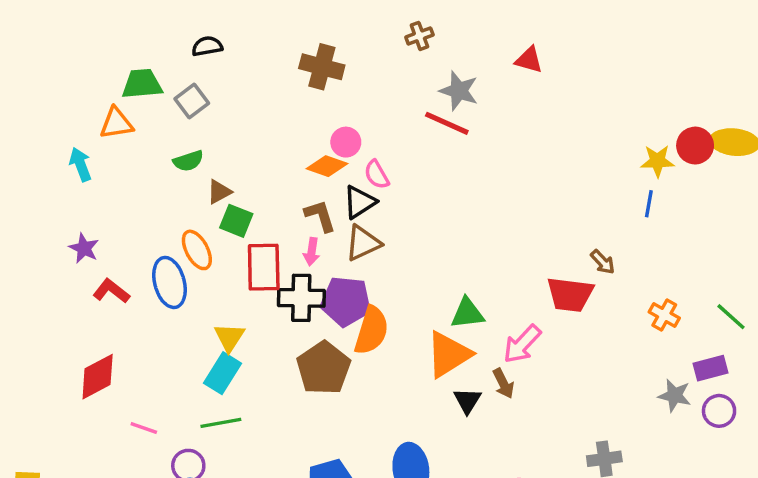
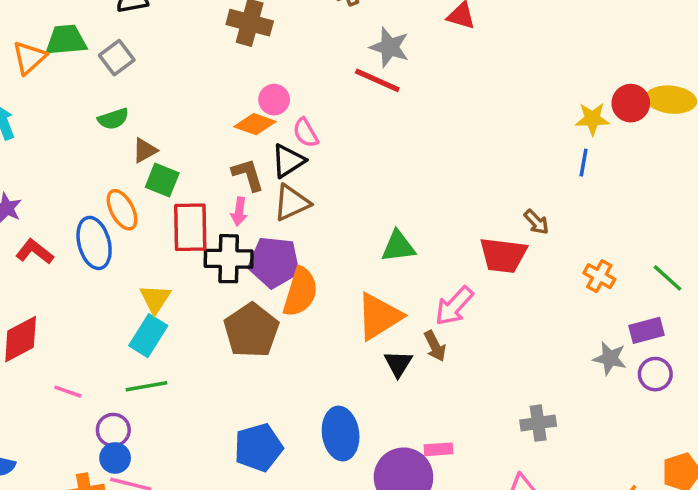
orange triangle: (116, 123) -> (29, 58), moved, turned -33
green triangle: (467, 313) -> (398, 246), moved

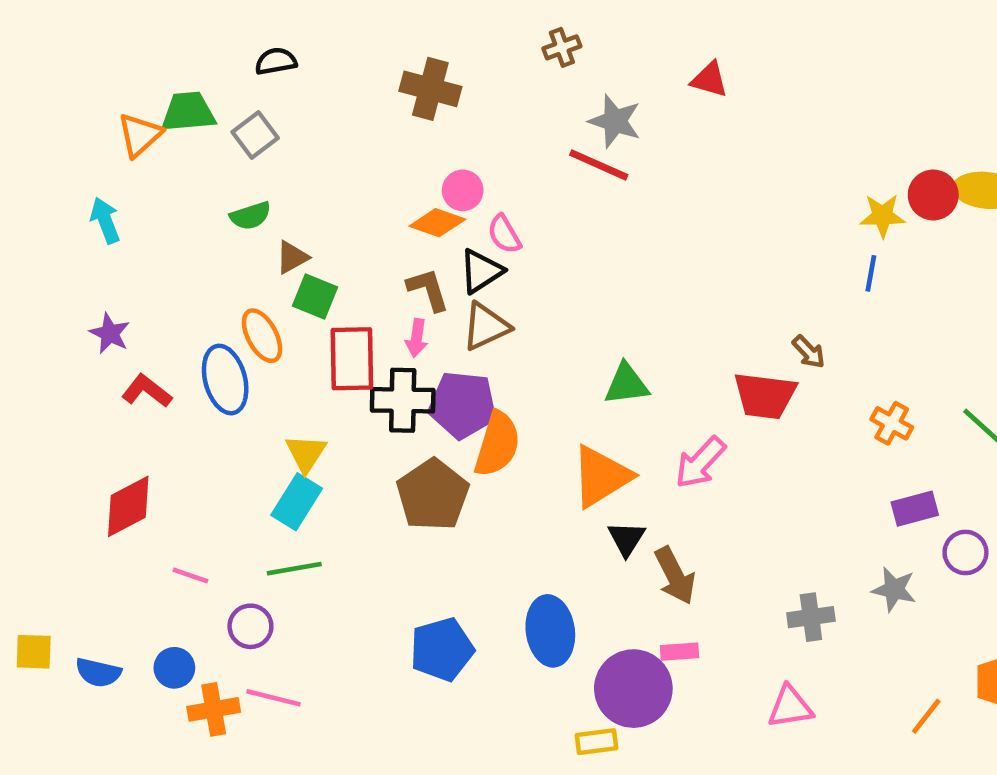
purple rectangle: (647, 330) -> (915, 509), moved
brown arrow: (435, 346) -> (675, 576), moved, size x1.4
gray star: (610, 358) -> (894, 589), moved
blue circle: (115, 458) -> (174, 668), moved

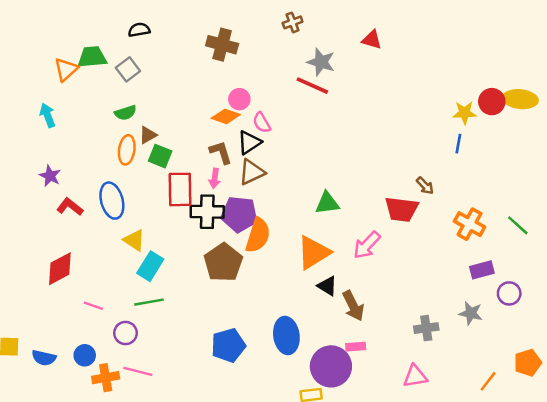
orange ellipse: (262, 336) -> (127, 150), moved, turned 36
orange cross: (892, 423) -> (470, 224), size x1.4
yellow triangle: (306, 453) -> (134, 240), moved, turned -30
black triangle: (626, 539) -> (327, 286), turned -30

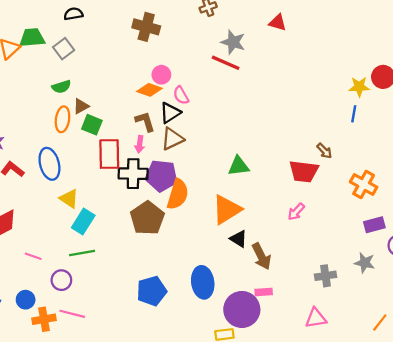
pink arrow: (367, 245) -> (296, 212), moved, size x0.7

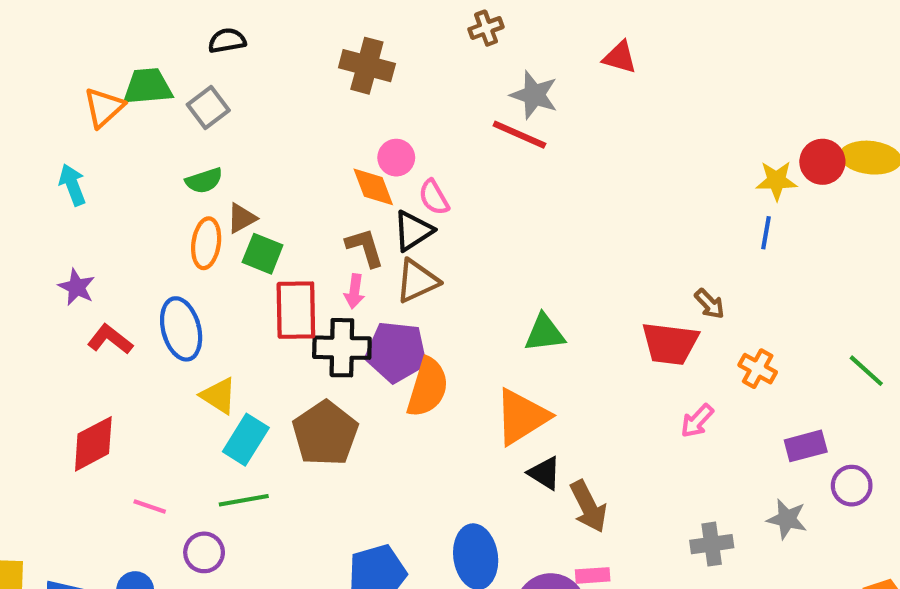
orange diamond: (149, 90) -> (373, 187), turned 50
orange cross: (364, 184) -> (758, 369), moved, size x0.7
pink arrow: (296, 212) -> (697, 421), moved
brown pentagon: (147, 218) -> (325, 433), moved

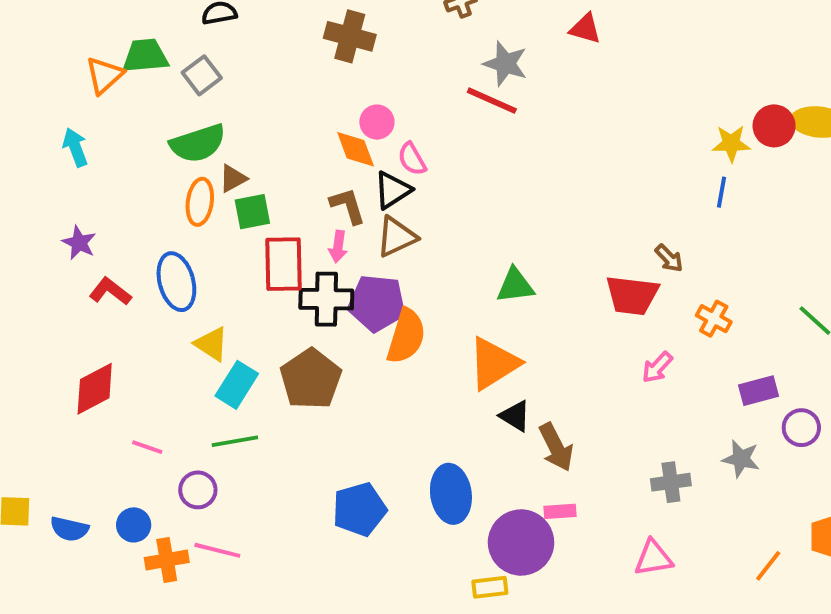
green semicircle: (204, 181) -> (198, 143), size x1.6
green square: (263, 254) -> (252, 212), turned -33

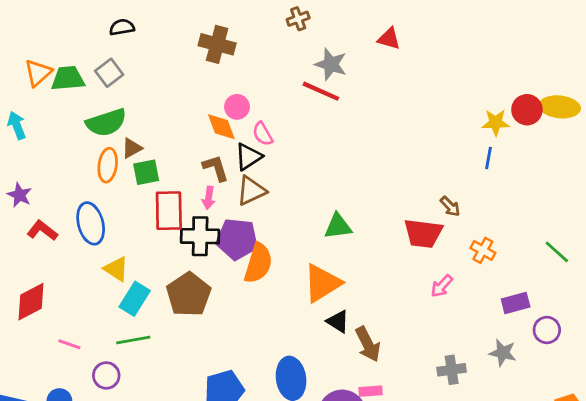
green trapezoid: (145, 56) -> (68, 78), moved

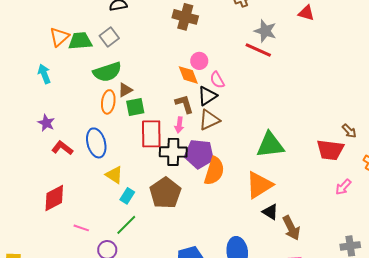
green triangle: (338, 226) -> (270, 145), size x1.4
cyan rectangle: (135, 299) -> (127, 196), size x0.7
green line: (133, 340) -> (126, 225), turned -35

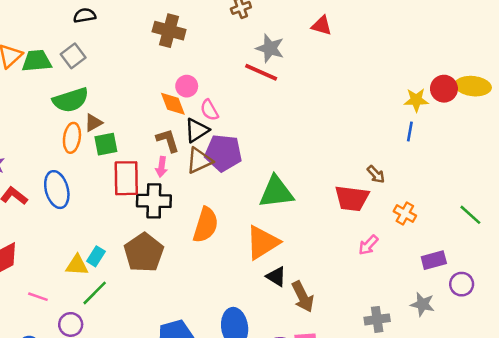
purple pentagon: (199, 154) -> (223, 153), moved
yellow triangle: (114, 175) -> (77, 265), moved, turned -30

